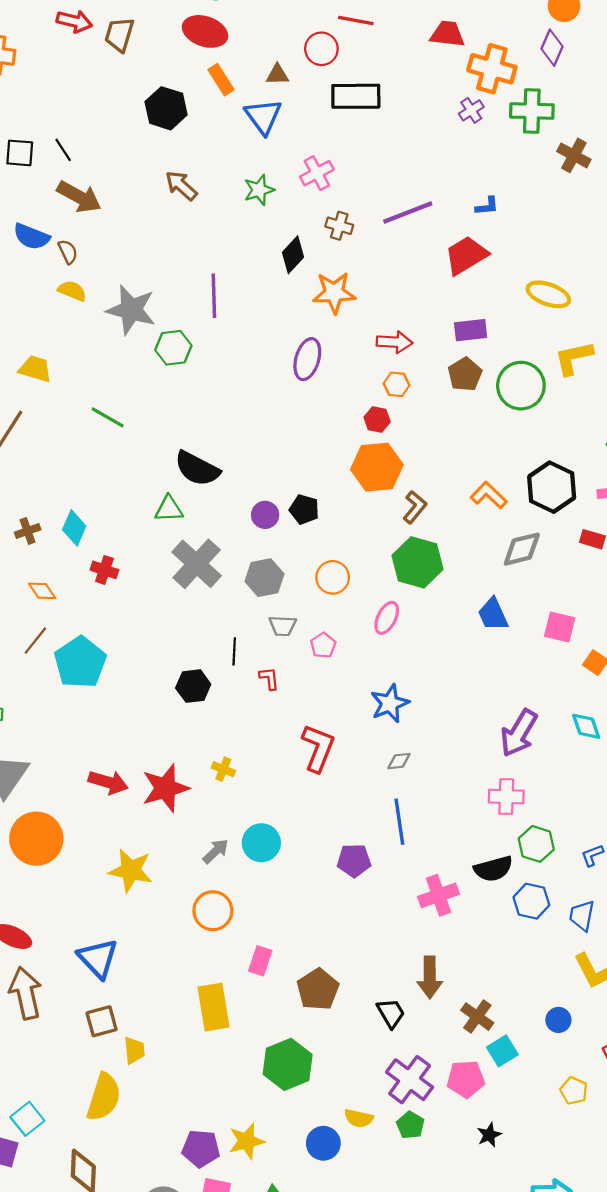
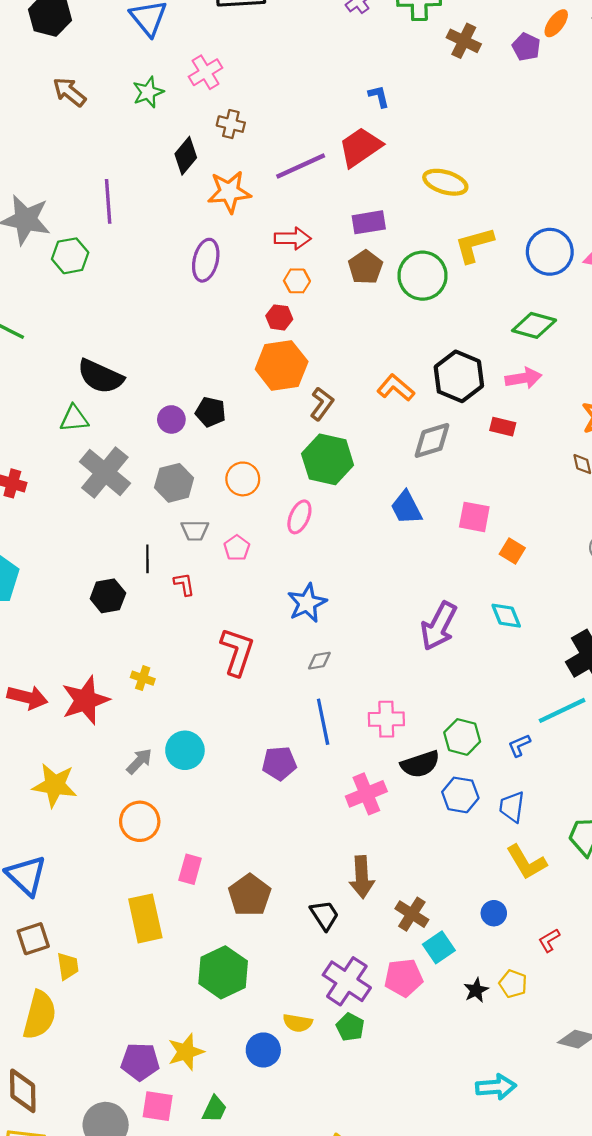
blue L-shape: (487, 206) -> (379, 96), turned -95
purple line: (408, 212) -> (301, 166), moved
pink cross: (506, 797) -> (386, 719), moved
black star: (489, 1135) -> (476, 990), moved

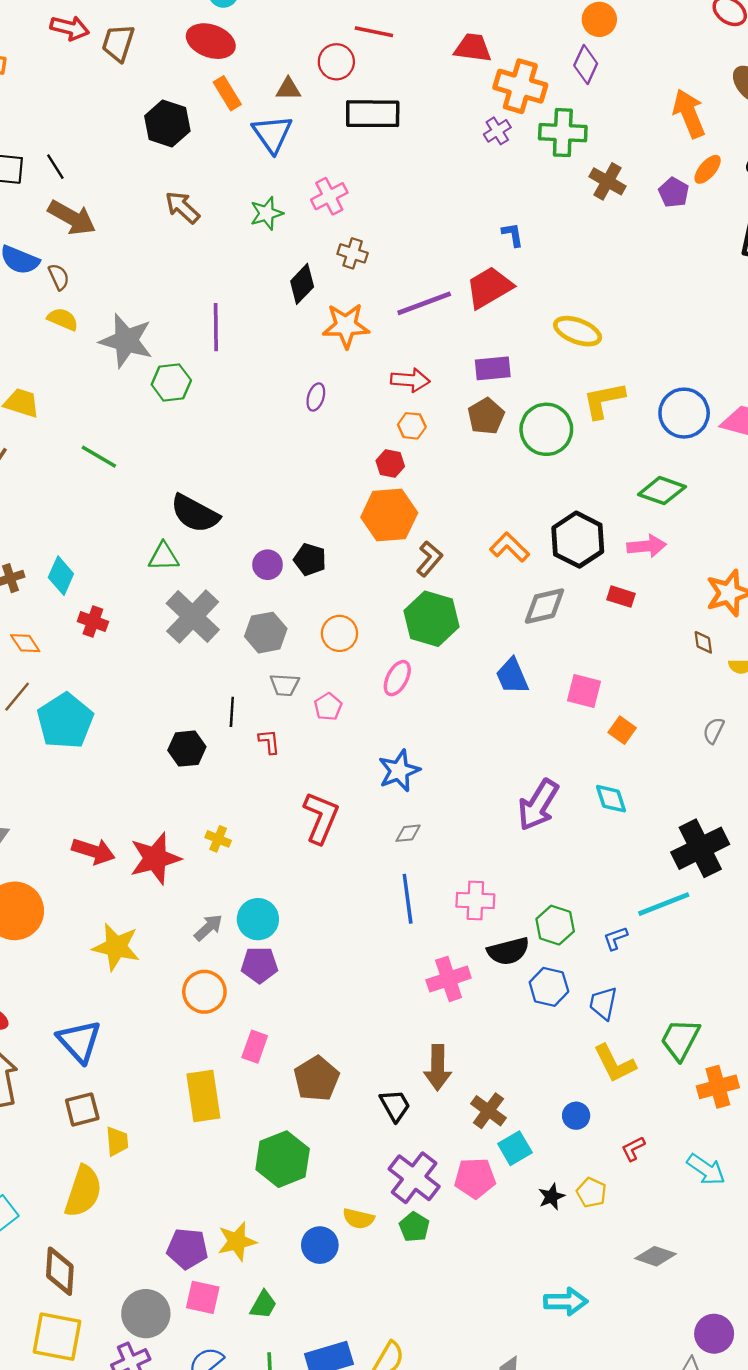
purple ellipse: (206, 260) -> (316, 397), size x0.6
purple pentagon: (279, 763) -> (259, 965), moved

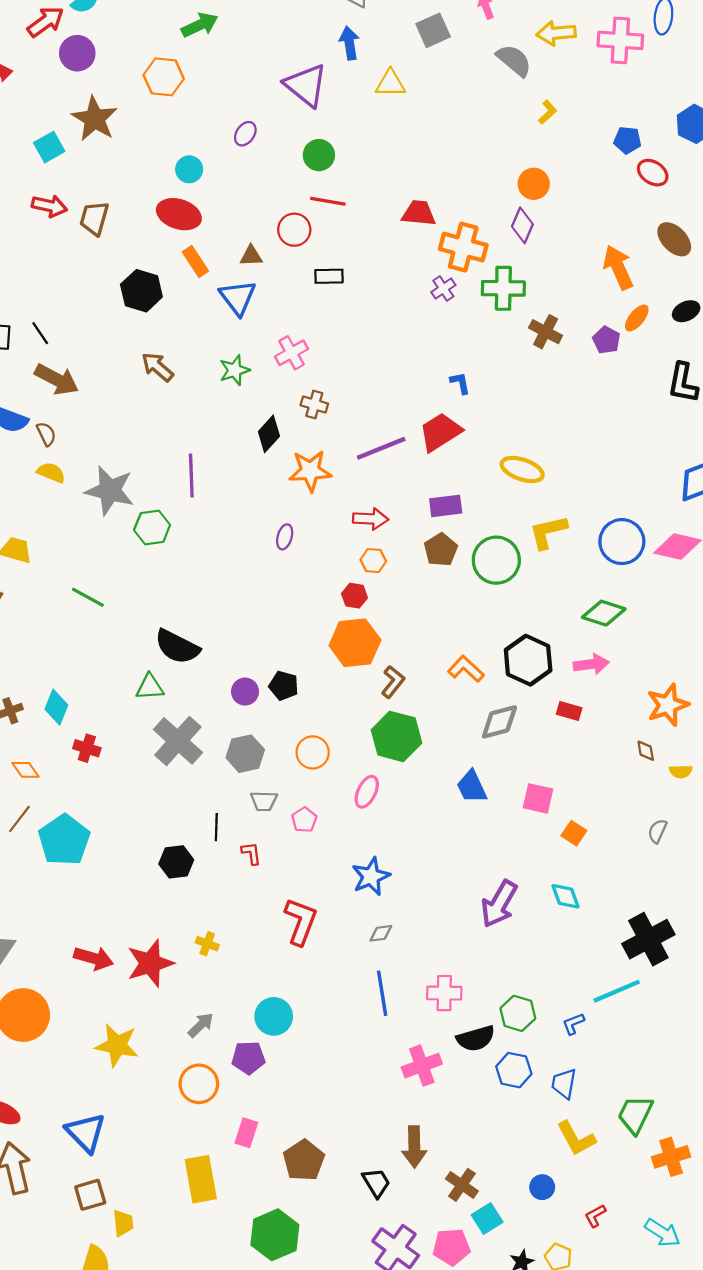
black rectangle: (373, 114) -> (329, 276), size x0.6
cyan circle: (258, 919) -> (274, 1016), moved

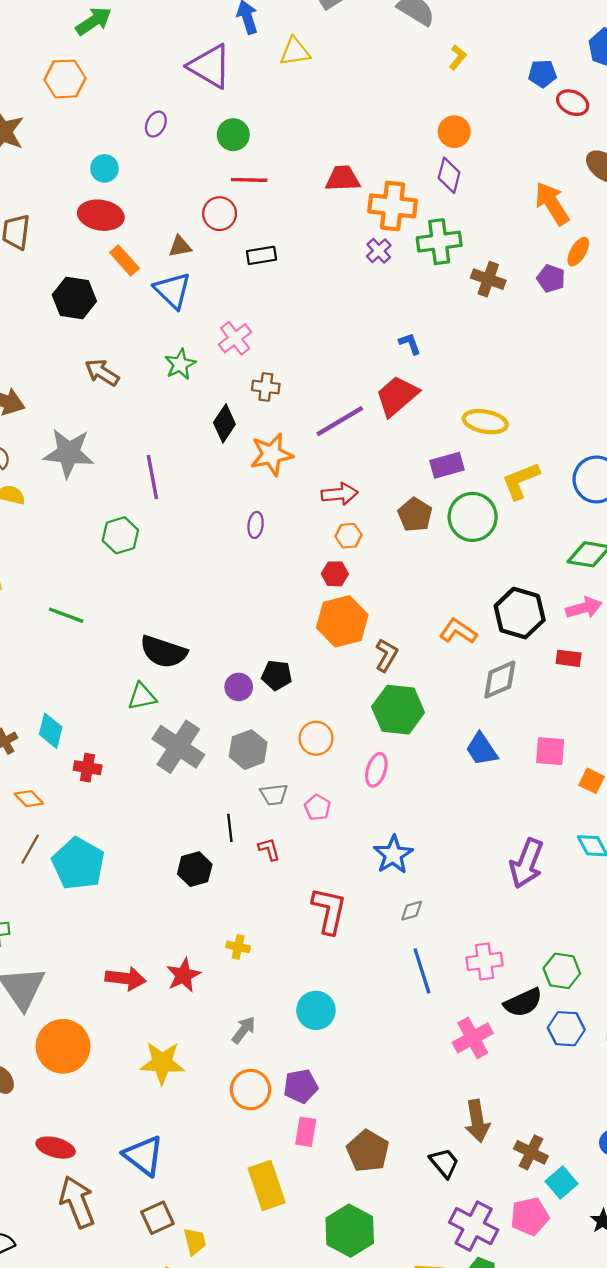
gray star: (110, 491) -> (69, 453), moved
purple rectangle: (446, 506) -> (447, 465), moved
red star: (150, 963) -> (183, 975), size x0.7
purple pentagon: (248, 1058) -> (301, 1086), moved

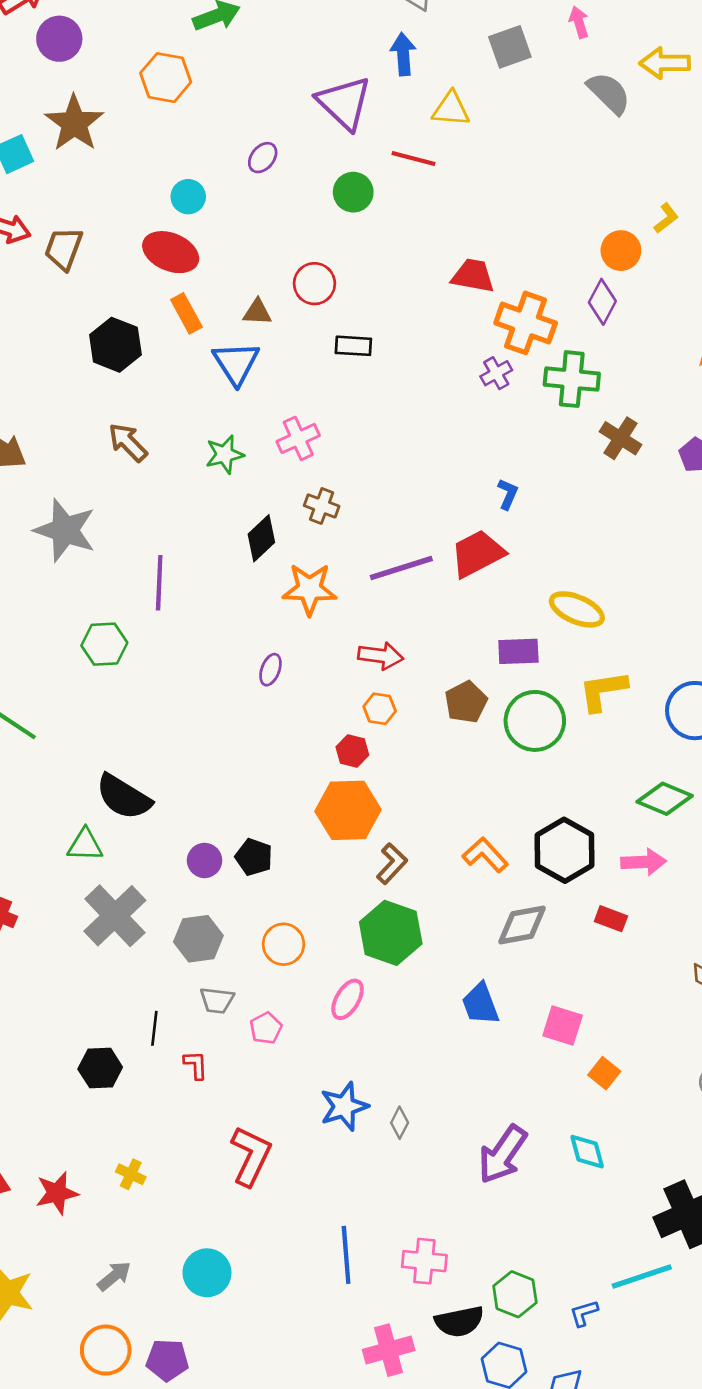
yellow L-shape: (458, 57) -> (666, 218), moved
red line: (249, 180) -> (414, 159), moved
blue L-shape: (410, 344) -> (508, 494), turned 30
gray diamond: (412, 911) -> (400, 1123), moved, turned -60

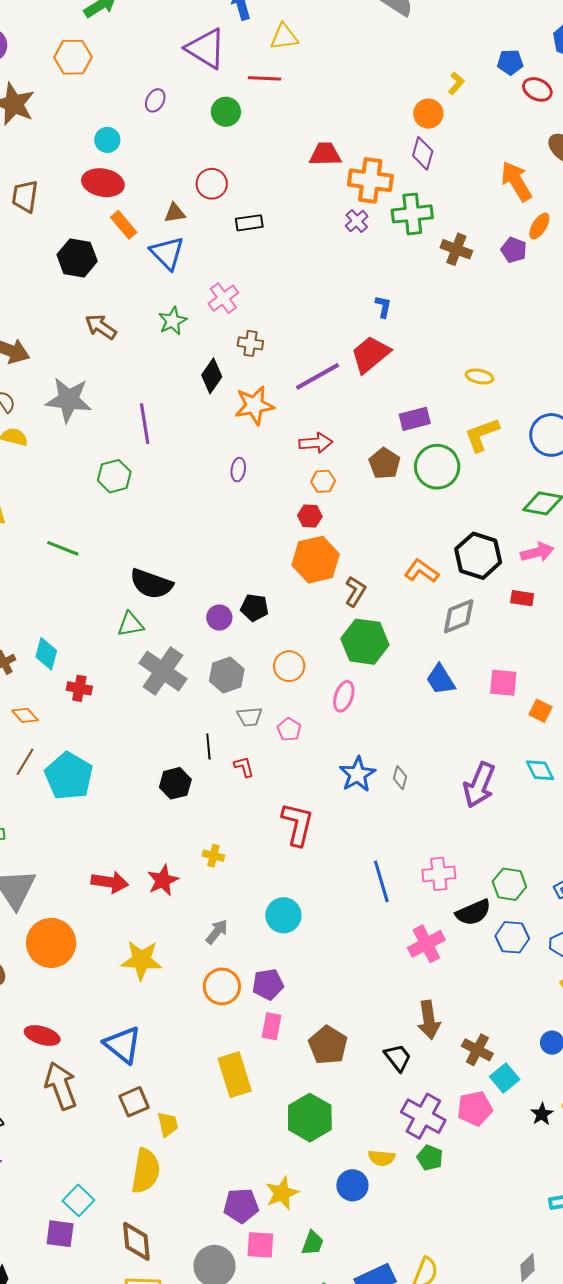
yellow ellipse: (577, 609) -> (479, 377), moved, size x0.7

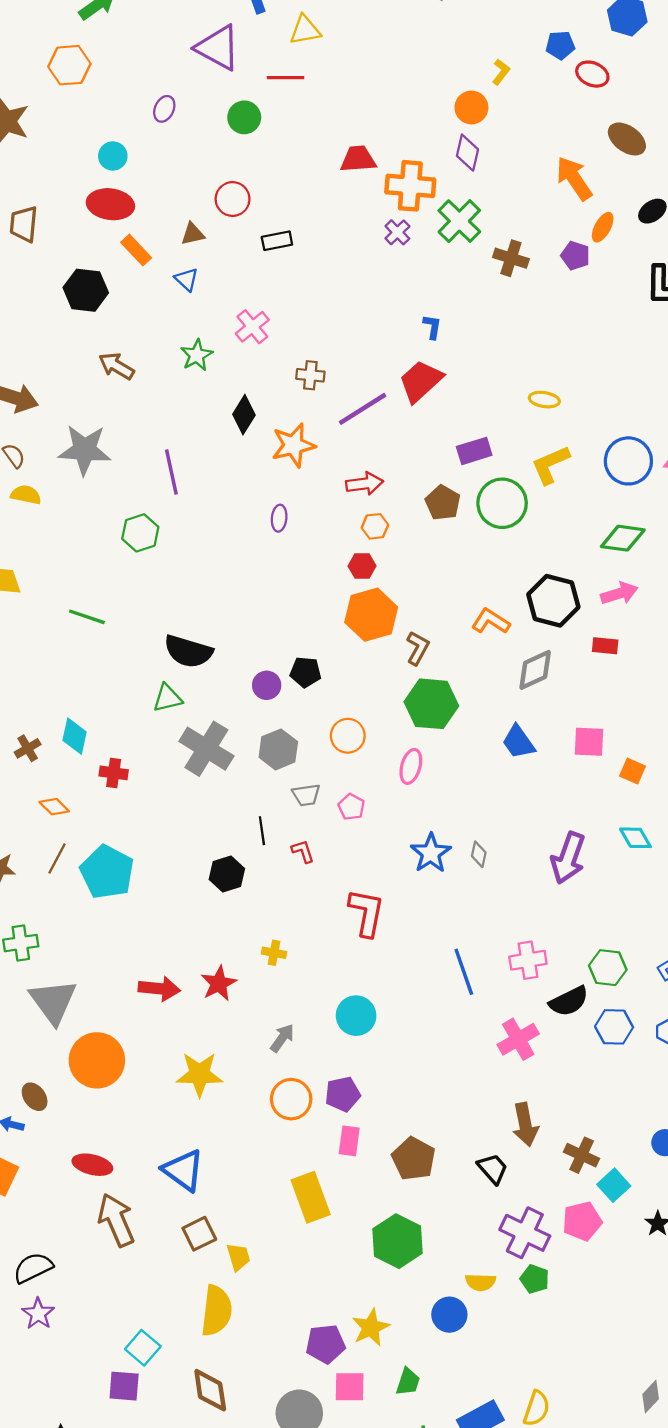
green cross: (412, 214) -> (459, 221), turned -36
blue triangle: (167, 253) -> (187, 279), size x0.6
brown cross: (250, 343) -> (310, 375), moved

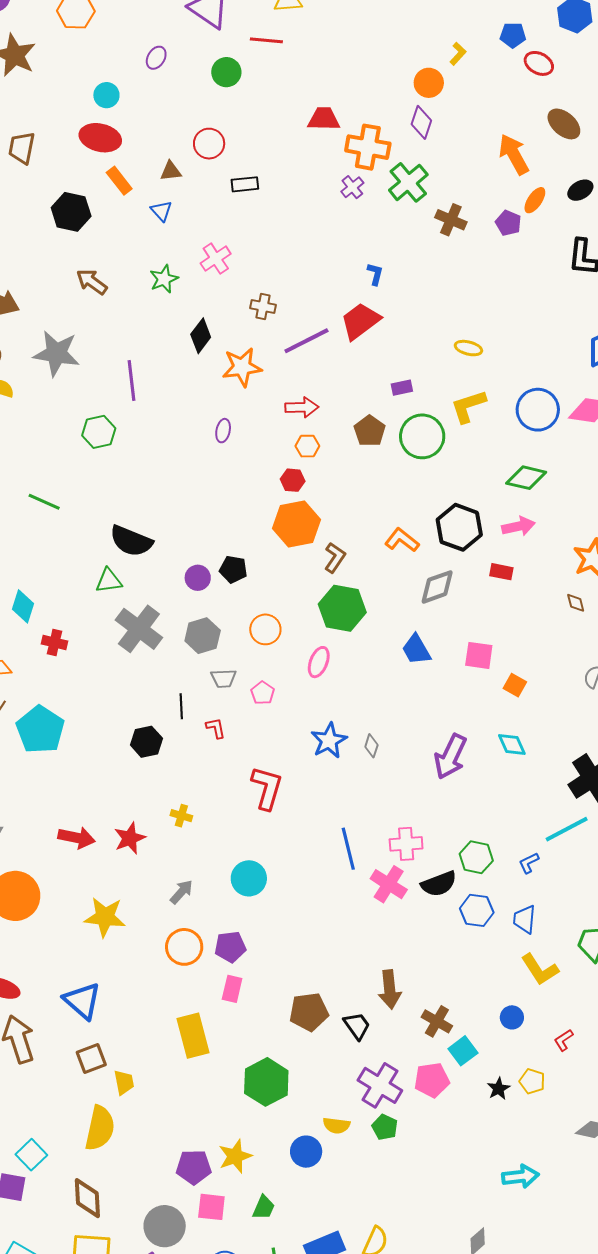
purple rectangle: (474, 451) -> (402, 388), size x0.7
pink cross: (518, 1039) -> (389, 884), moved, turned -33
brown pentagon: (414, 1159) -> (309, 1012), moved, turned 30

